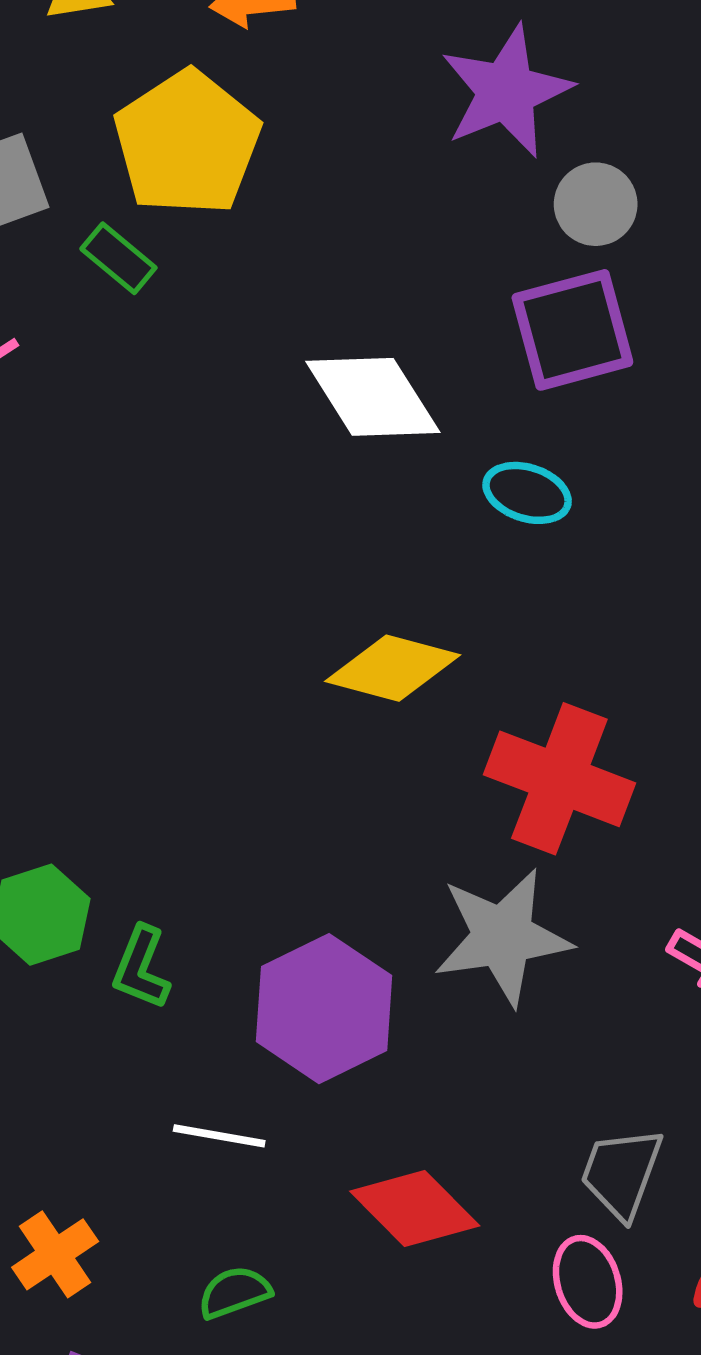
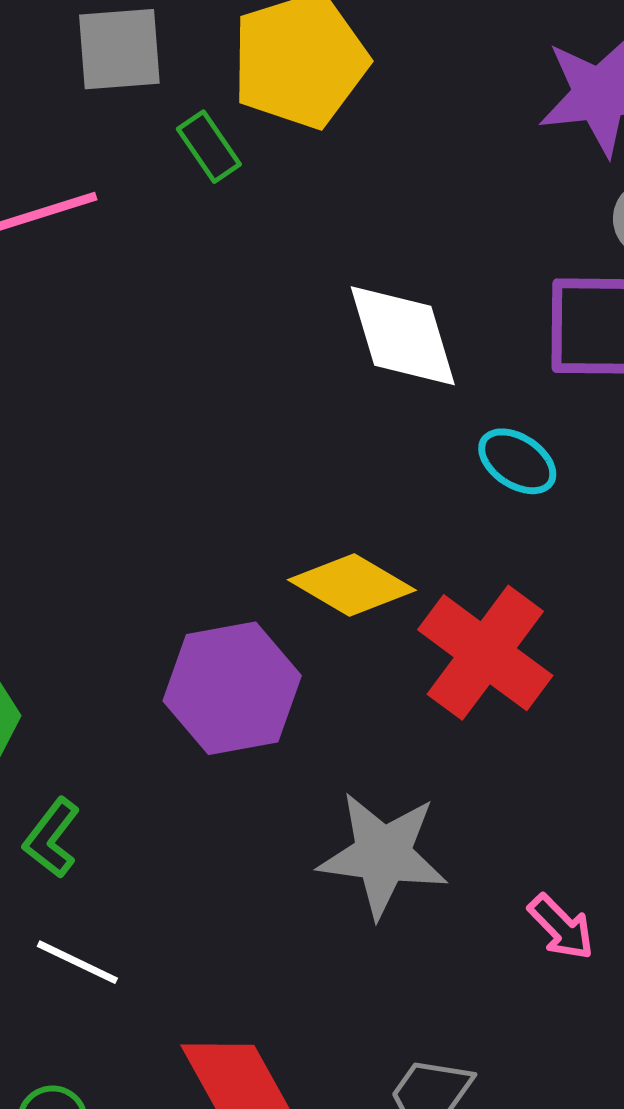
red cross: (559, 779) -> (485, 653), moved
green L-shape: (141, 968) -> (52, 838), moved
purple hexagon: (324, 1009) -> (232, 688), moved

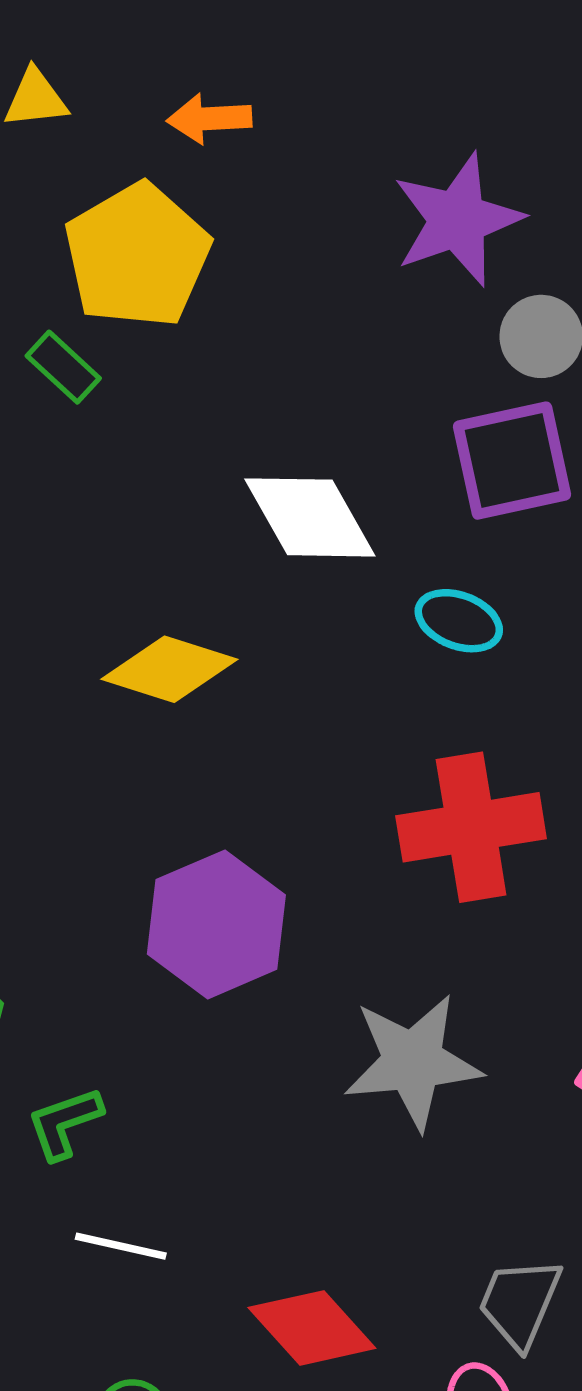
yellow diamond: (352, 585) -> (169, 669), moved
red cross: (485, 653) -> (471, 827), turned -33
green L-shape: (52, 838) -> (64, 1123), turned 46

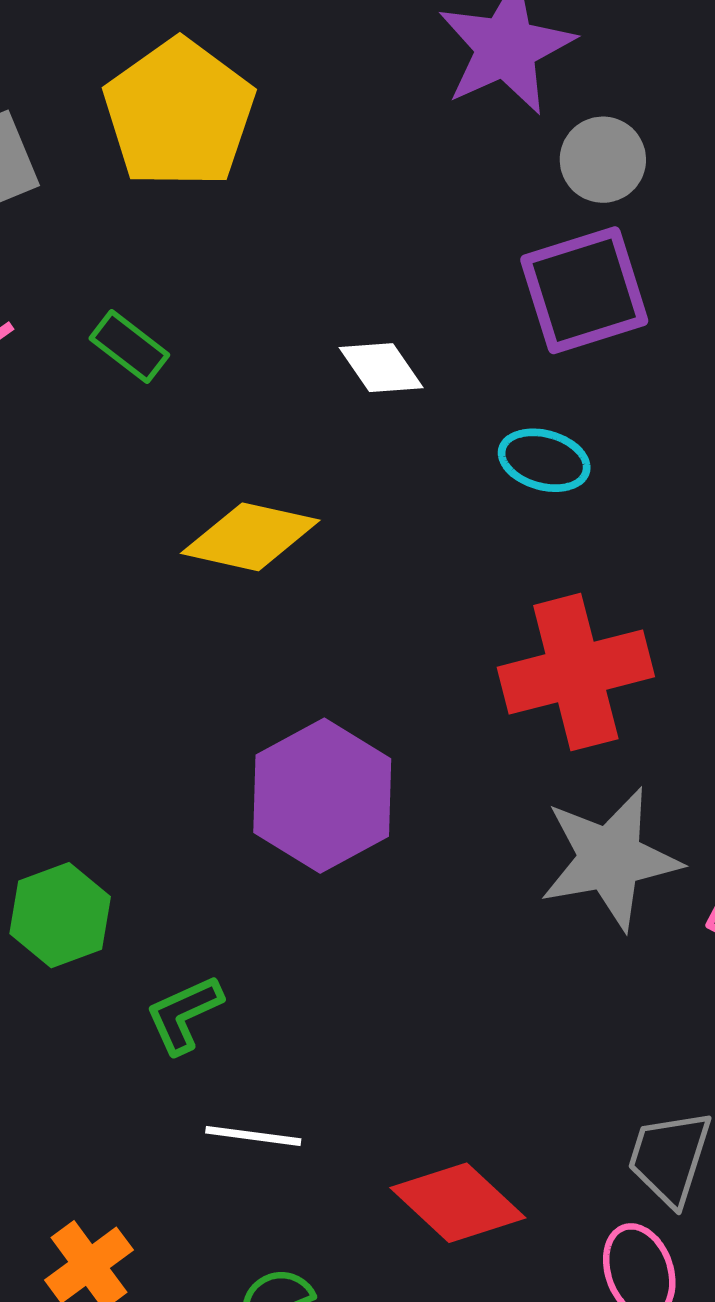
green rectangle: (63, 367) -> (129, 347), moved
white diamond: (310, 517) -> (381, 368), size x0.6
gray star: (413, 1062) -> (610, 859), moved

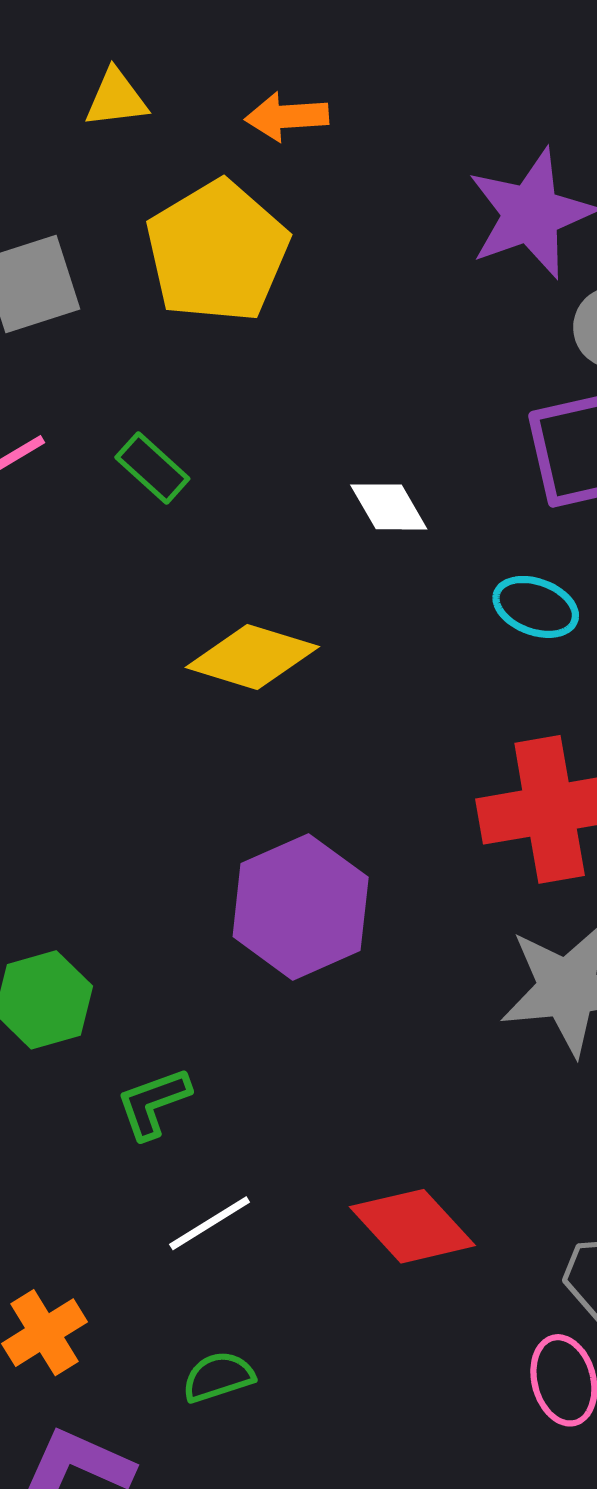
white line: (253, 1136) -> (210, 1223), turned -44
red diamond: (458, 1203) -> (412, 1226), moved

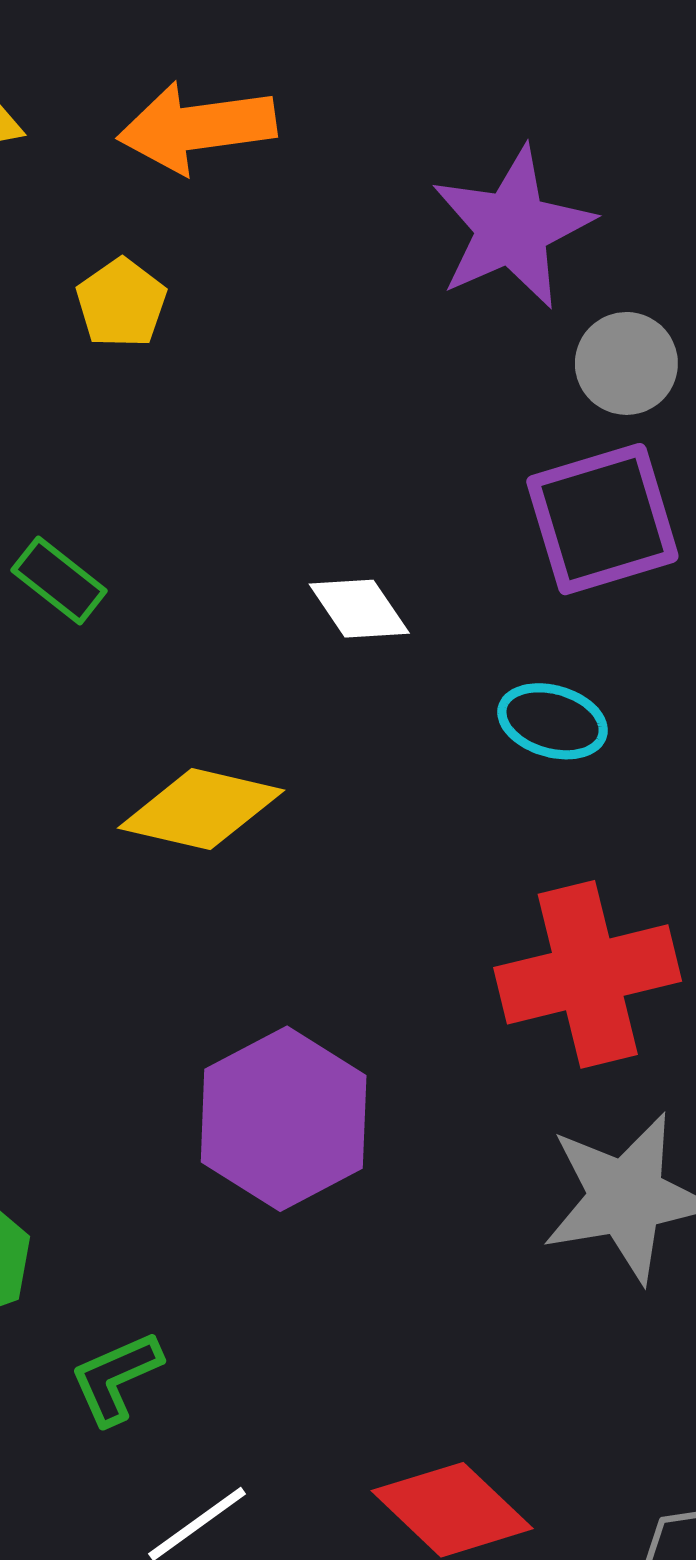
orange arrow: (287, 117) -> (197, 127), size x1.5
yellow pentagon: (217, 252) -> (121, 303), size x0.5

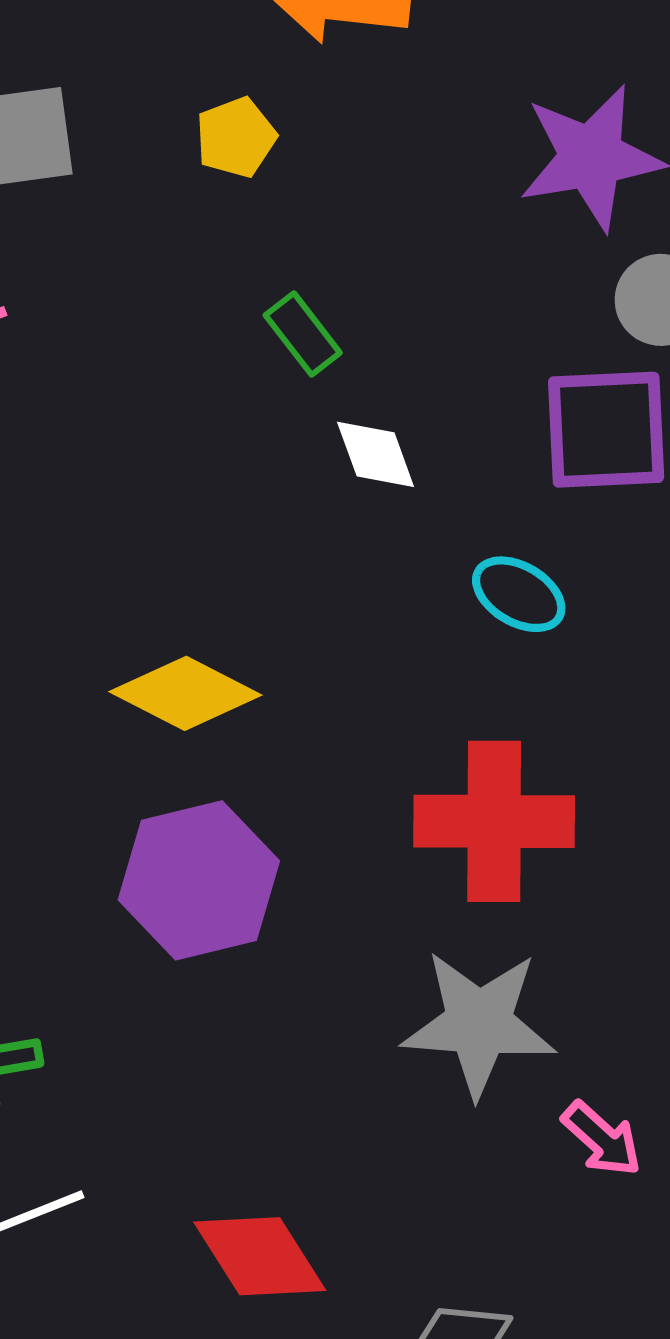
green rectangle: (59, 581) -> (303, 334), moved
yellow diamond: (201, 809) -> (185, 693), moved

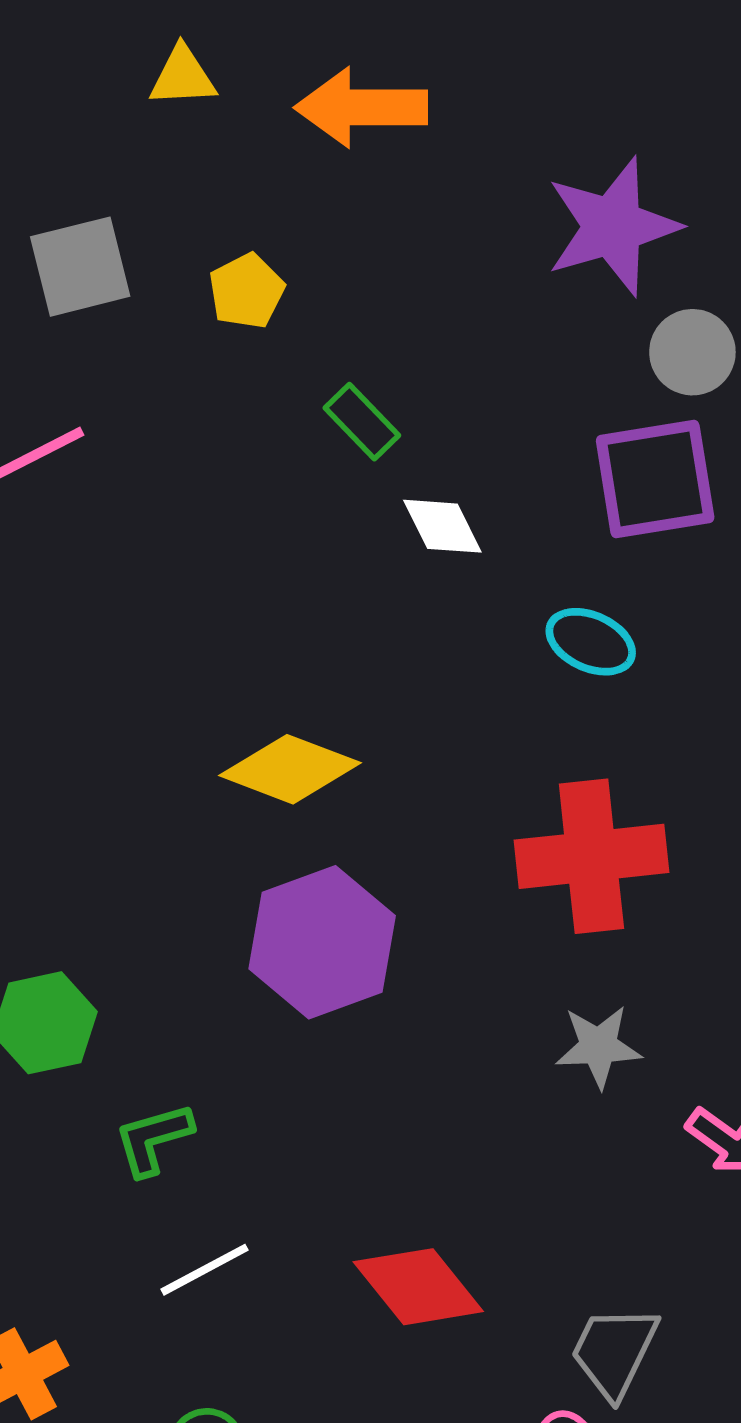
yellow pentagon: (236, 137) -> (247, 291), moved
gray star: (479, 1023) -> (598, 1046), size x0.6

